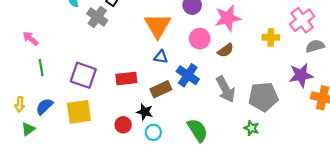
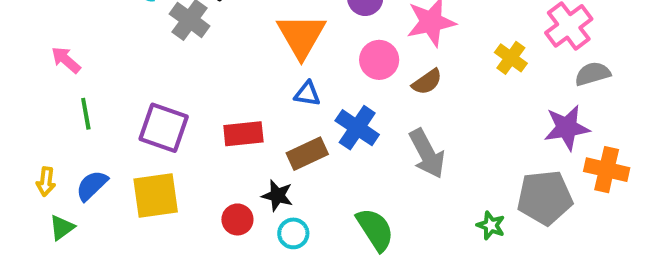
yellow cross: (271, 37) -> (511, 58), turned 35
gray pentagon: (263, 97) -> (545, 198), moved
green star: (251, 128) -> (491, 225), moved

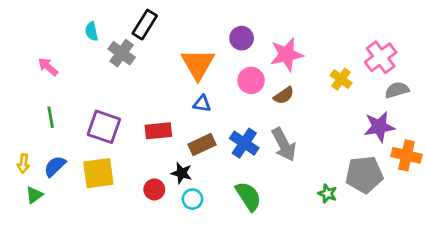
pink arrow: (66, 60) -> (48, 67), moved
blue cross: (357, 128) -> (244, 143), moved

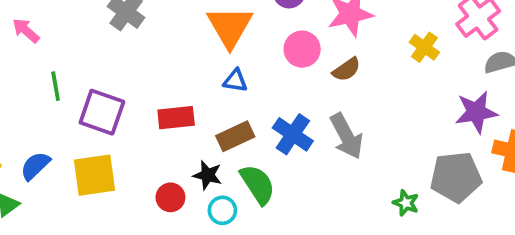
green line: (51, 117) -> (56, 86), moved
green semicircle: (248, 196) -> (258, 184), moved

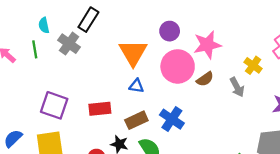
pink circle: (302, 49) -> (178, 66), size x1.5
green line: (56, 86) -> (35, 49), moved
gray arrow: (347, 136) -> (237, 87), moved, size x0.7

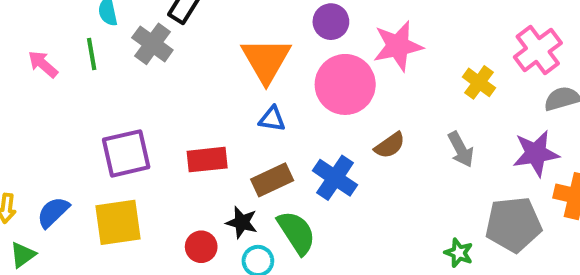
brown semicircle: (205, 79) -> (390, 145), moved
gray arrow: (237, 87) -> (461, 149), moved
purple square: (54, 105) -> (126, 153), turned -32

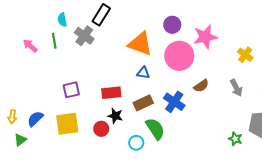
orange triangle: (266, 60) -> (140, 44), turned -40
purple square: (126, 153) -> (71, 90), size x0.7
black star: (242, 222) -> (115, 116), moved
red circle: (201, 247) -> (101, 129), moved

